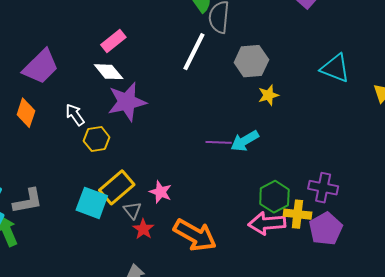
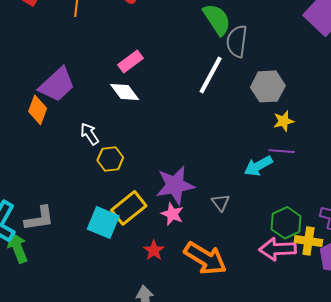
purple star: (127, 102) -> (175, 185), moved
orange diamond: (26, 113) -> (38, 110), moved
purple line: (219, 142) -> (282, 151), moved
gray triangle: (132, 210) -> (221, 203), moved

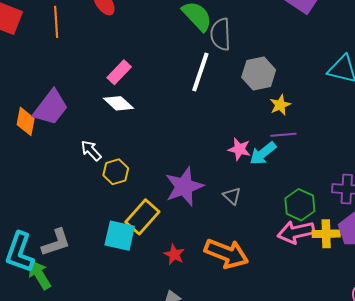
orange diamond: (38, 110) -> (26, 121), moved
pink star: (172, 214) -> (239, 149), moved
yellow cross: (308, 241) -> (326, 234), moved

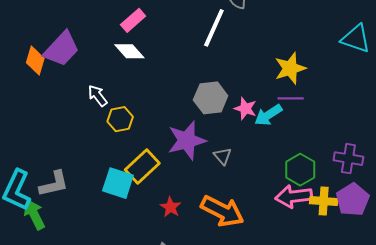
gray hexagon: (259, 73) -> (211, 98), moved
yellow star: (280, 105) -> (290, 68), size x1.5
gray triangle: (232, 196) -> (222, 156), moved

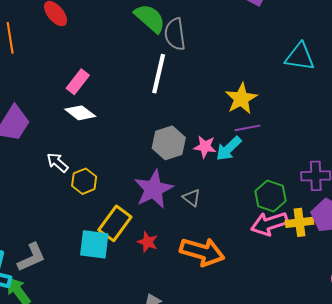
red star: (170, 207) -> (148, 242), moved

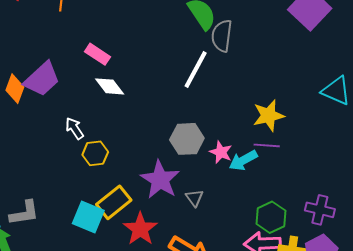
pink rectangle: (78, 82) -> (98, 54), moved, turned 70
purple star: (154, 189) -> (160, 180), turned -30
red star: (148, 242) -> (140, 229), size x1.6

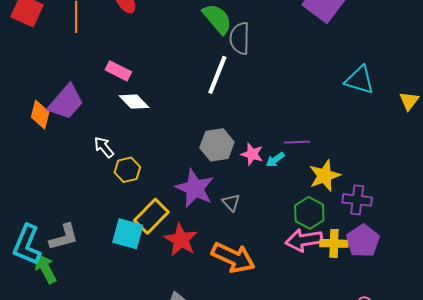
yellow star: (269, 116) -> (325, 176), moved
cyan arrow: (243, 160) -> (275, 160), size x0.7

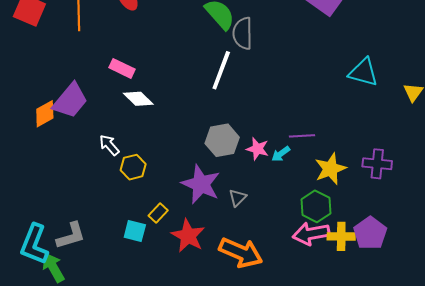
orange diamond: (40, 115) -> (45, 114), turned 48
purple cross: (357, 200) -> (377, 164), moved
gray triangle: (231, 203) -> (238, 198), turned 30
yellow rectangle: (151, 216) -> (158, 213), size x0.6
cyan square: (128, 234) -> (135, 231), size x0.7

